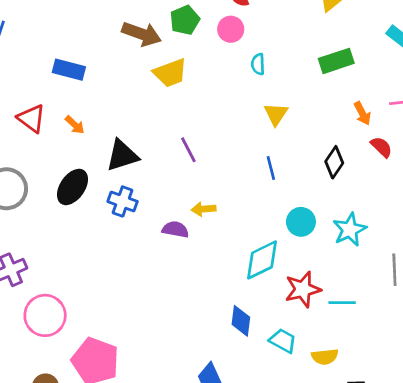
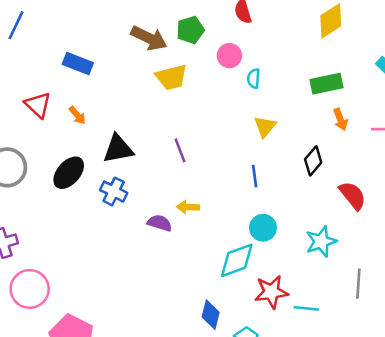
pink circle: (231, 29) -> (229, 56), moved
orange arrow: (362, 113) -> (340, 119), moved
red semicircle: (381, 147) -> (353, 195), moved, size x1.4
black diamond: (334, 162) -> (313, 161), moved
cyan circle: (301, 222) -> (263, 228), moved

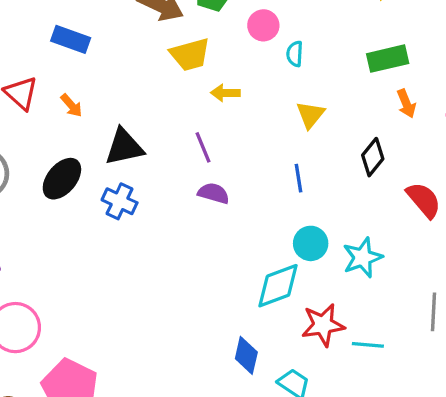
yellow arrow: (188, 207) -> (225, 93), moved
purple semicircle: (160, 223) -> (214, 193), moved
cyan star: (321, 242) -> (363, 258), moved

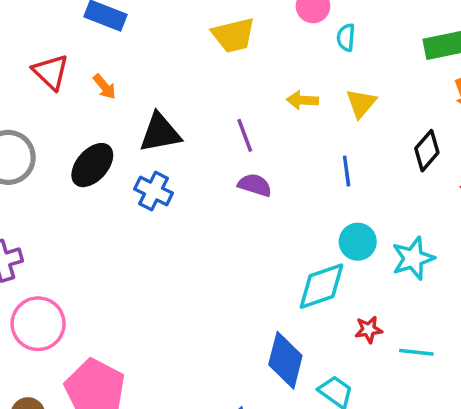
yellow arrow: (225, 93) -> (302, 100), moved
red star: (323, 325) -> (369, 330), size x0.6
blue diamond: (246, 355) -> (285, 360), size x1.4

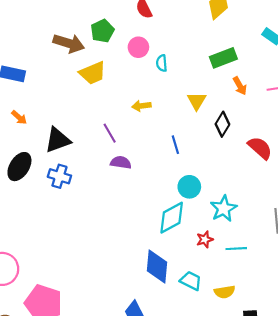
yellow triangle: (361, 103) -> (197, 101), moved
cyan star: (413, 258) -> (224, 209), moved

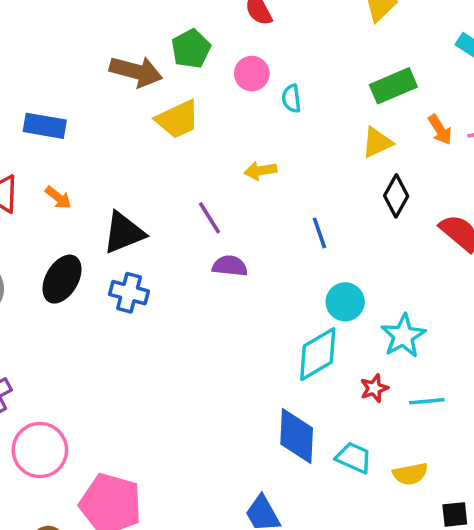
orange arrow: (240, 86) -> (440, 130), moved
yellow triangle: (197, 101) -> (377, 142), moved, turned 36

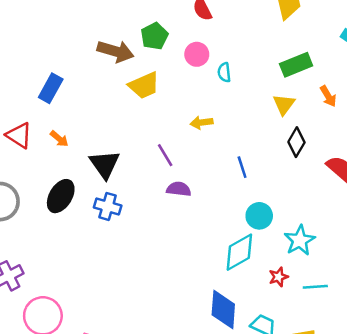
blue rectangle: (45, 126) -> (51, 88), turned -72
yellow triangle: (377, 142) -> (284, 104), turned -30
black triangle: (124, 233) -> (105, 164), turned -44

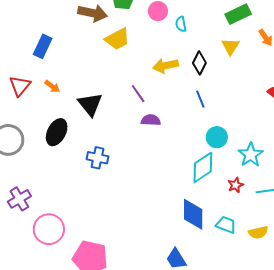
yellow arrow: (202, 123) -> (165, 66), size x1.4
red triangle: (19, 135) -> (20, 86), turned 40
black diamond: (296, 142) -> (199, 63), moved
blue cross: (108, 206) -> (98, 158), moved

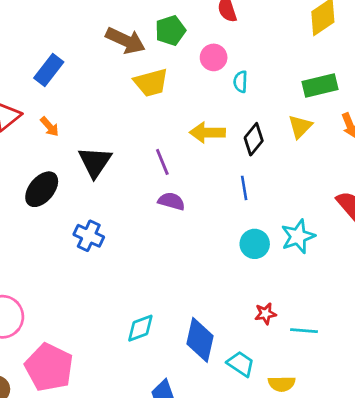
cyan star: (251, 155) -> (298, 236), moved
cyan diamond: (203, 167) -> (140, 328), moved, size x0.7

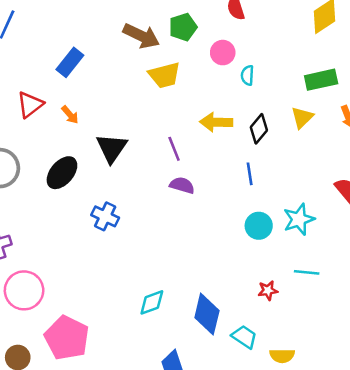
cyan line: (304, 331) -> (307, 272), moved

